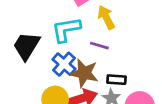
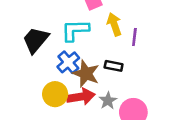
purple line: (99, 46) -> (134, 37), moved, turned 72
black rectangle: (116, 80) -> (114, 66), moved

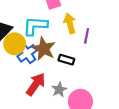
brown star: (86, 74) -> (44, 49), moved
yellow circle: (55, 94) -> (15, 44), moved
red arrow: (81, 97) -> (36, 84), turned -50

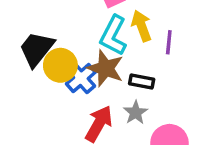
cyan L-shape: (35, 26) -> (113, 36), moved, turned -60
gray star: (59, 90) -> (136, 113), moved

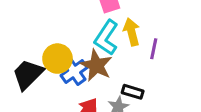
black trapezoid: (37, 49) -> (28, 74), moved
black rectangle: (142, 81) -> (133, 92), moved

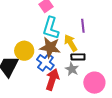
yellow arrow: (132, 32) -> (71, 43), moved
blue cross: (74, 72) -> (45, 62), moved

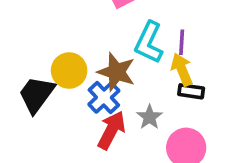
cyan L-shape: (51, 28) -> (149, 43), moved
yellow arrow: (71, 43) -> (182, 70), moved
black rectangle: (78, 57) -> (191, 91), moved

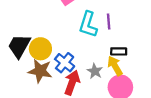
yellow arrow: (182, 70) -> (115, 66), moved
brown star: (116, 72) -> (40, 71), moved
black trapezoid: (37, 94) -> (19, 46), moved

